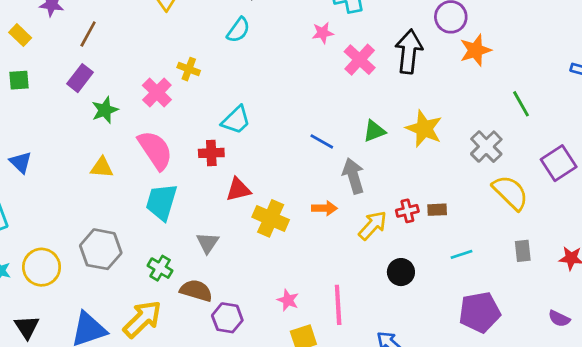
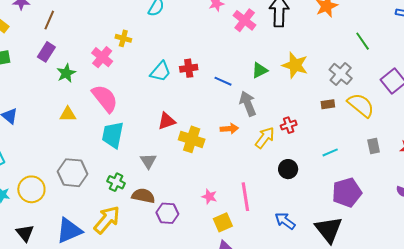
red cross: (211, 153) -> (189, 68), moved
brown rectangle: (437, 210) -> (328, 104), moved

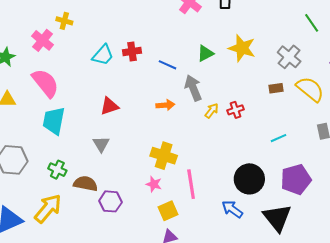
orange arrow: (229, 129) -> (165, 105), moved
yellow arrow: (265, 138) -> (212, 111), moved, size x0.7
yellow cross: (192, 139) -> (164, 156), moved
gray triangle: (148, 161) -> (101, 144), moved
black circle: (288, 169) -> (249, 179), moved, size x1.5

